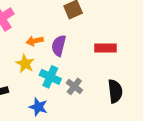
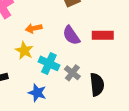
purple semicircle: (59, 46) -> (71, 35), moved, turned -48
black semicircle: (115, 91) -> (97, 85), moved

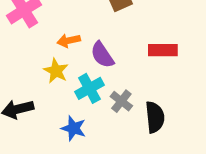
purple semicircle: (71, 35) -> (102, 55), moved
cyan cross: (49, 63) -> (89, 88), turned 36

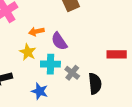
red rectangle: (163, 50) -> (117, 54), moved
cyan cross: (89, 88) -> (50, 64), turned 30

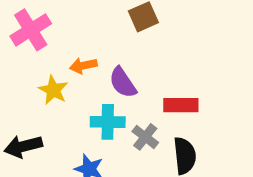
yellow star: (28, 52) -> (53, 90), moved
red rectangle: (117, 54) -> (181, 105), moved

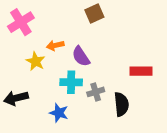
red rectangle: (181, 105) -> (141, 71), moved
gray cross: (145, 137) -> (96, 92), turned 35

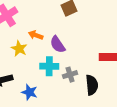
orange arrow: (55, 45) -> (36, 35), turned 32
blue star: (59, 113) -> (30, 92), moved

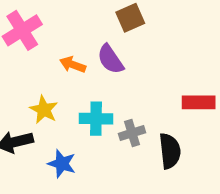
purple semicircle: (58, 44) -> (110, 59), moved
yellow star: (19, 49) -> (44, 110), moved

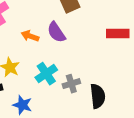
red rectangle: (199, 102) -> (118, 33), moved
cyan cross: (96, 119) -> (46, 74), turned -35

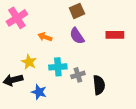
purple semicircle: (56, 32) -> (77, 36), moved
cyan cross: (46, 74) -> (58, 67), turned 30

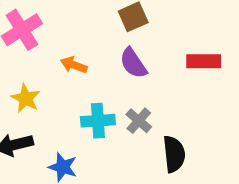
yellow star: (29, 62) -> (26, 98), moved
gray cross: (78, 75) -> (139, 121), moved, turned -32

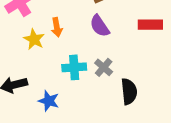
orange arrow: (74, 65) -> (57, 27), turned -120
yellow star: (26, 98) -> (34, 39), moved

